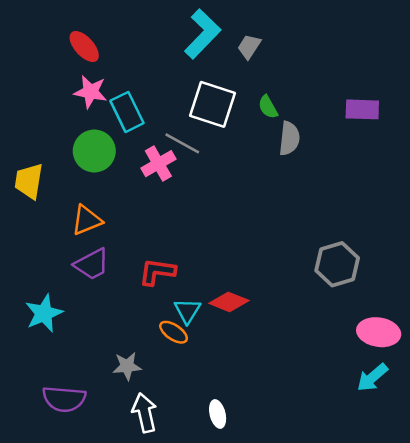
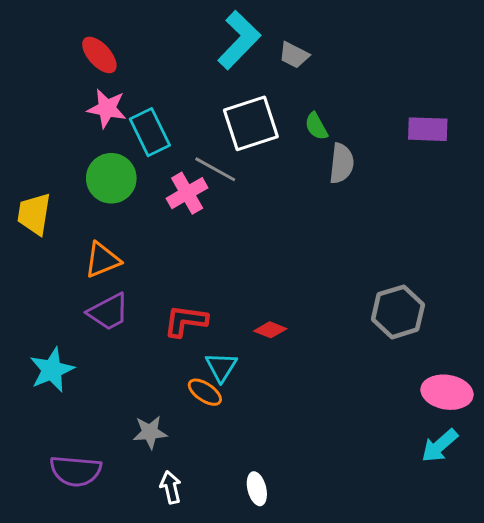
gray trapezoid: (249, 47) -> (294, 55), turned -96
white square: (213, 104) -> (251, 123), turned -36
red diamond: (229, 302) -> (270, 330), moved, size x0.7
white arrow: (145, 413) -> (171, 487), size x0.7

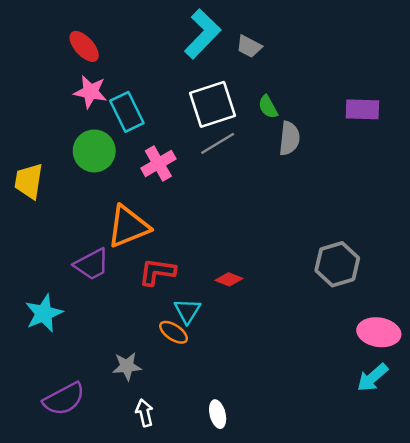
gray line: (215, 169) -> (218, 143), moved, turned -60
orange triangle: (102, 260) -> (128, 226), moved, size x1.4
purple semicircle: (76, 471) -> (64, 399), turned -33

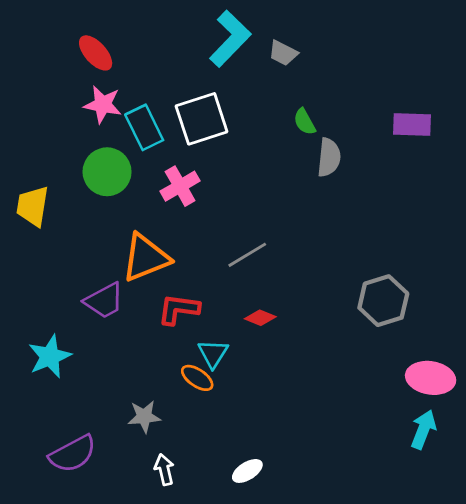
white square: (213, 104) -> (202, 119), moved
gray line: (218, 143) -> (247, 255), moved
cyan arrow: (372, 378) -> (423, 429), turned 152
white ellipse: (218, 414) -> (247, 471), turned 72

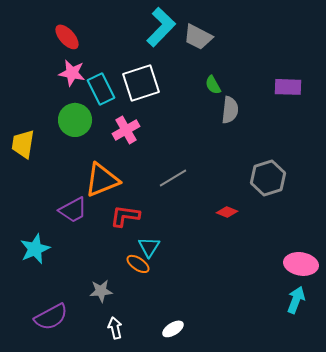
gray trapezoid: (283, 53) -> (198, 37), size x1.4
gray hexagon: (383, 301) -> (268, 178), moved
red diamond: (260, 318) -> (227, 212), moved

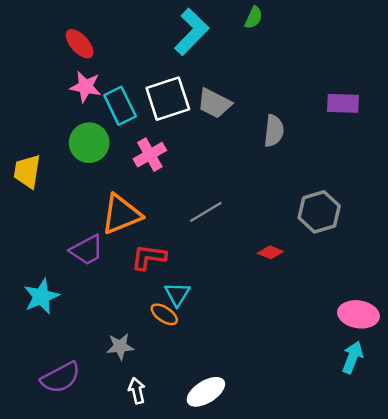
gray trapezoid: (198, 37) -> (214, 103), moved
green semicircle: (213, 85) -> (254, 18), moved, turned -126
white ellipse: (173, 329) -> (206, 392), size x1.5

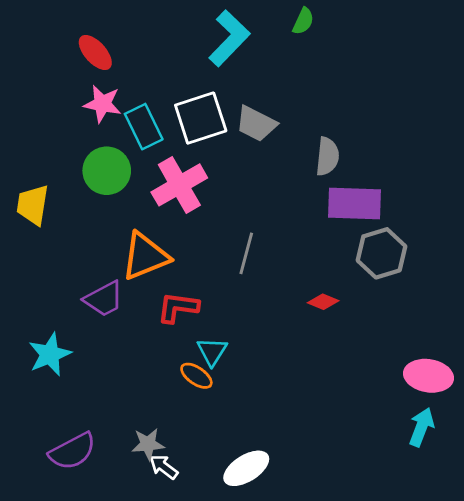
purple rectangle: (343, 103) -> (354, 203), moved, size x1.4
pink cross: (150, 155) -> (179, 185), size x1.4
gray line: (206, 212) -> (246, 253), turned -44
gray star: (120, 347) -> (148, 444), moved
white arrow: (137, 391) -> (164, 467), turned -40

